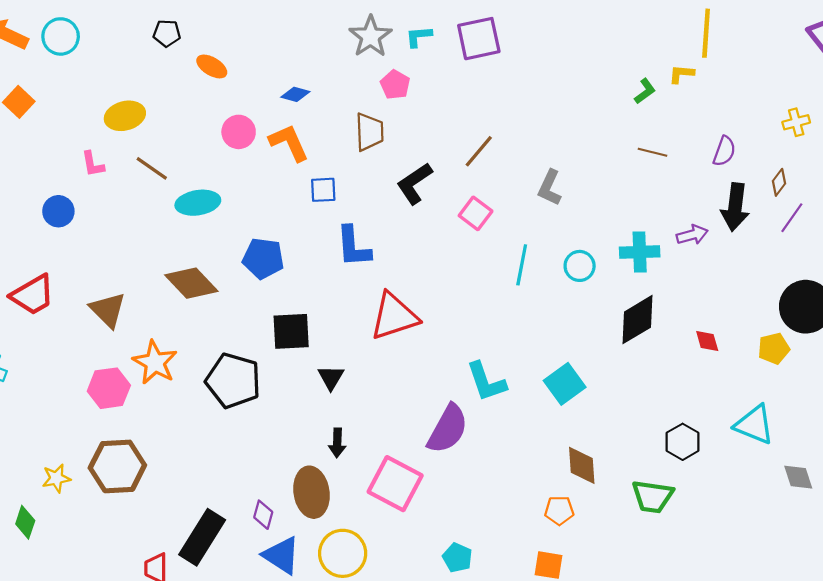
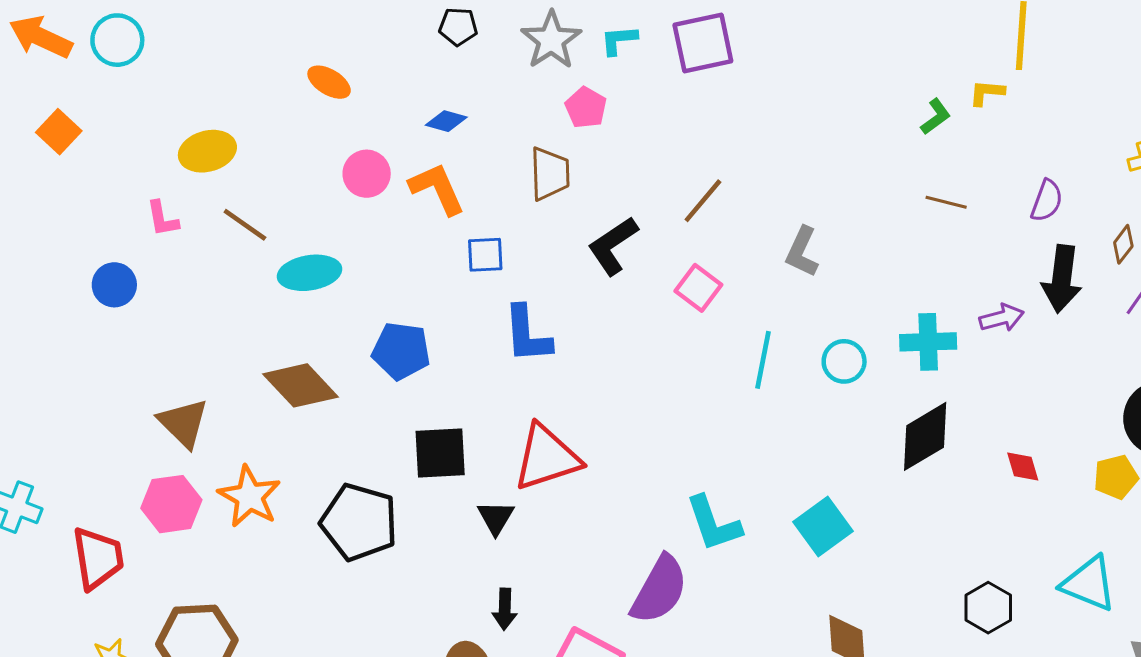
black pentagon: (167, 33) -> (458, 27), moved
red trapezoid: (33, 295) -> (98, 558), moved, turned -69
red triangle: (394, 316) -> (547, 457), moved
pink hexagon: (109, 388) -> (171, 504), moved

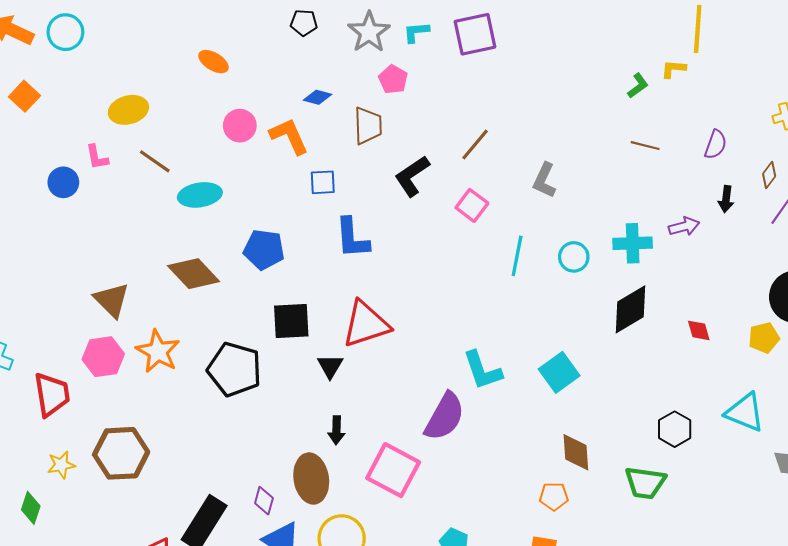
blue diamond: (446, 121) -> (318, 97), moved
black arrow: (1062, 279) -> (726, 199), size x0.6
blue circle: (114, 285) -> (63, 182), moved

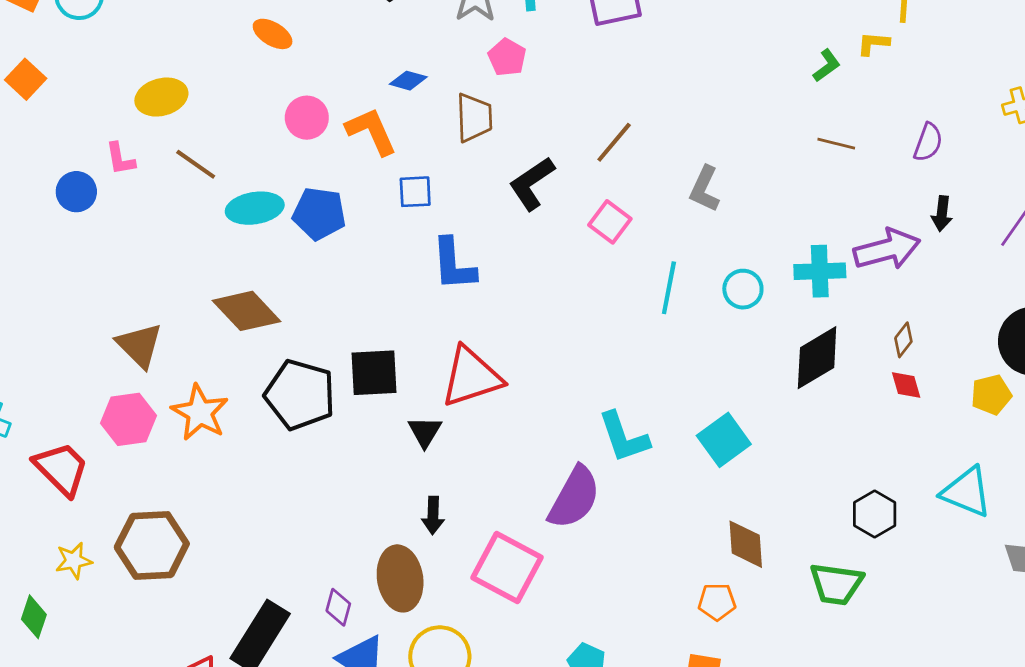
brown diamond: (769, 175) -> (903, 340), moved
purple arrow: (684, 226) -> (887, 249), size x1.6
blue pentagon: (264, 250) -> (319, 214), moved
black pentagon: (235, 369) -> (300, 395), moved
red trapezoid: (52, 394) -> (61, 469), turned -36

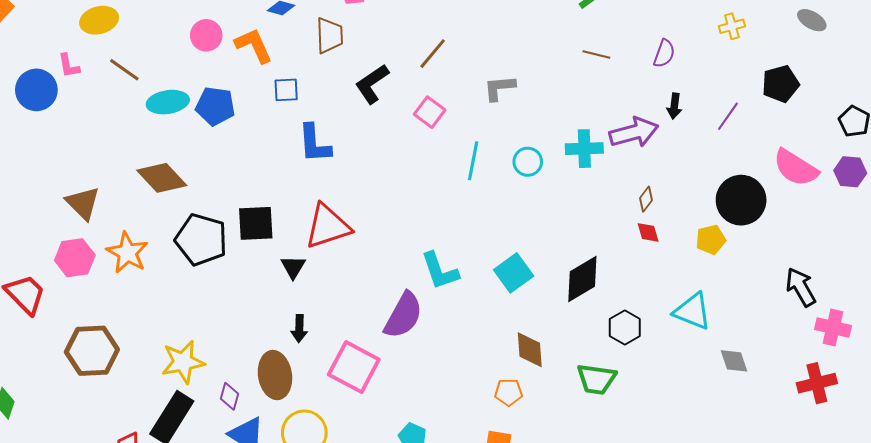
gray L-shape: (705, 189) -> (499, 88), turned 60
blue circle: (76, 192) -> (36, 90), size x1.4
black diamond: (817, 358) -> (582, 279), moved
yellow star: (74, 561) -> (183, 362), moved, size x1.6

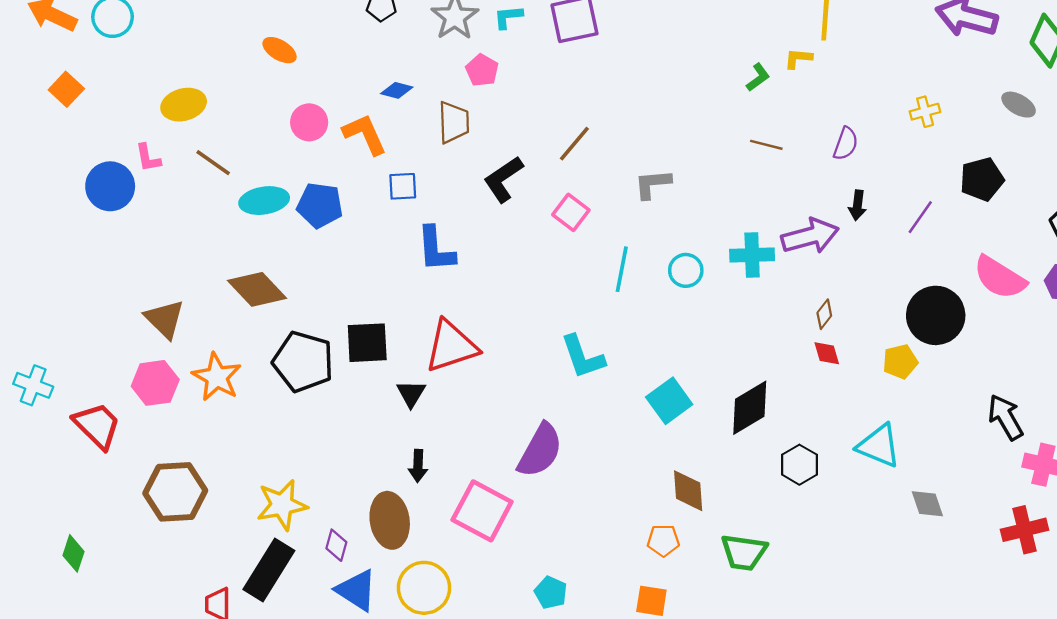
cyan L-shape: (440, 271) -> (583, 357), moved
green trapezoid: (596, 379) -> (744, 552), moved

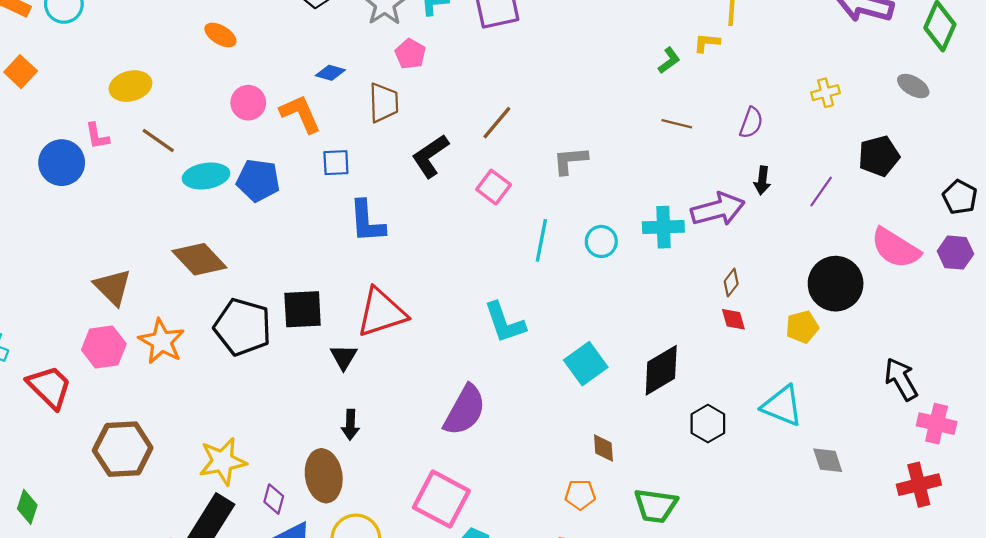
brown diamond: (688, 491) -> (603, 448), size x0.7
pink square: (482, 511) -> (441, 499), moved

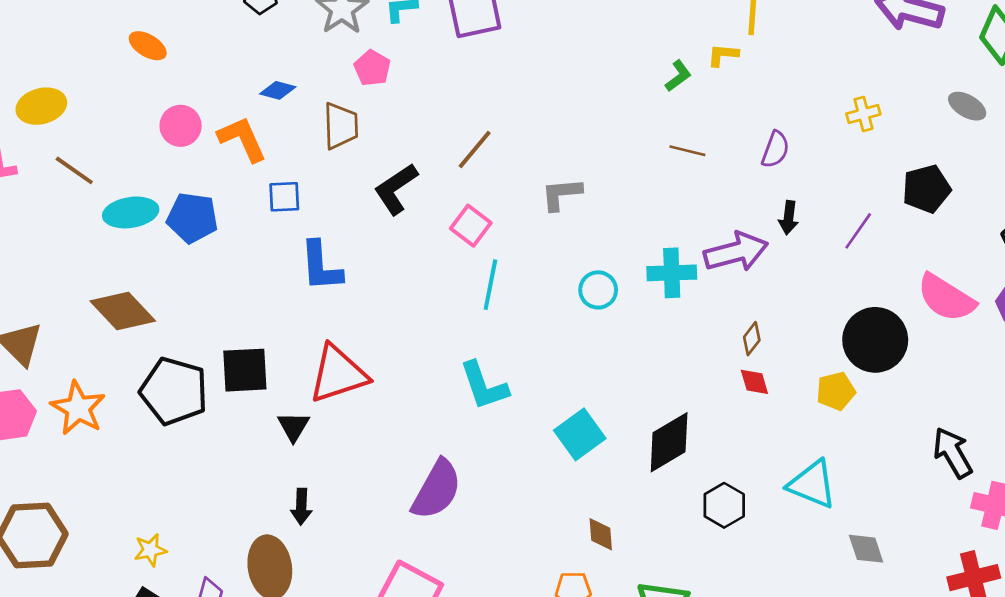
cyan line: (541, 240) -> (490, 285), moved
yellow star: (223, 461) -> (150, 550), size x0.6

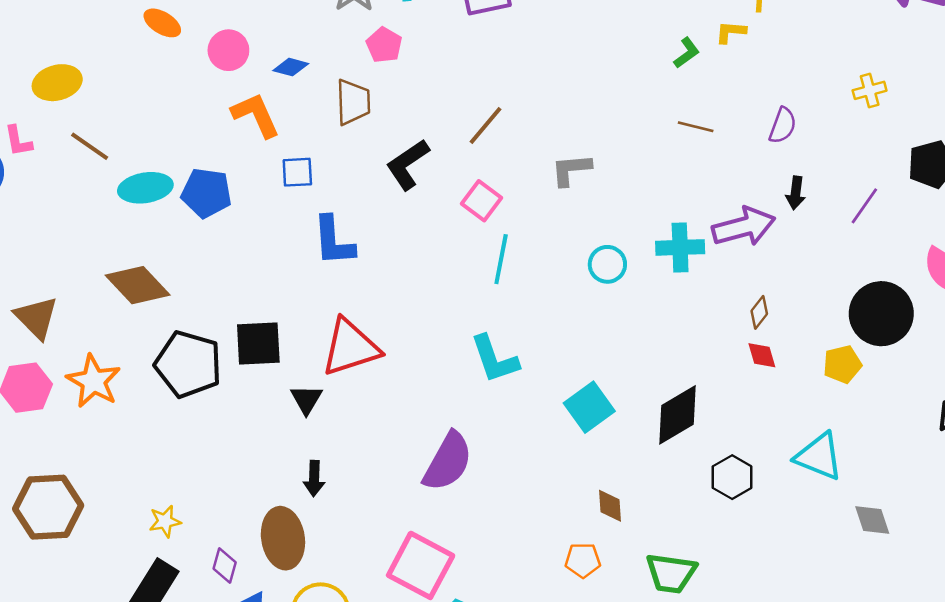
pink circle: (181, 126) -> (228, 50), moved

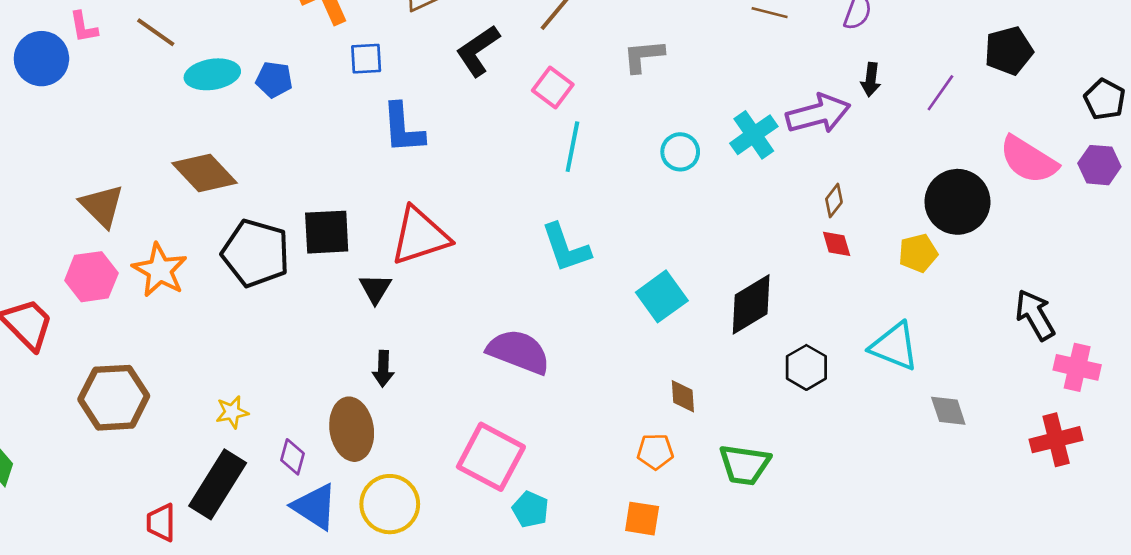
blue pentagon: (206, 193) -> (274, 80), size x0.7
cyan cross: (680, 247) -> (754, 135), turned -33
purple semicircle: (448, 462) -> (519, 352), turned -98

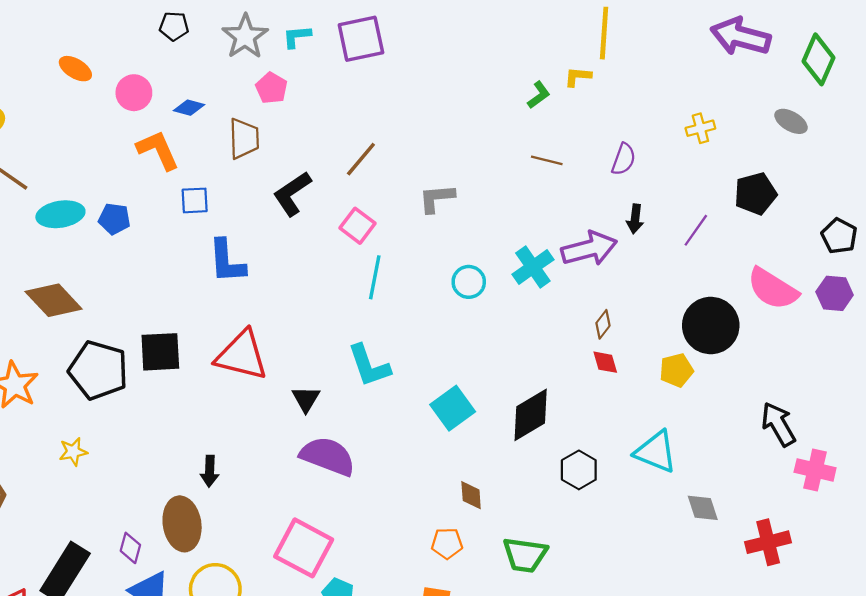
red triangle: (420, 236) -> (242, 355), turned 32
black triangle: (375, 289) -> (306, 399), moved
yellow star: (232, 412) -> (73, 452), moved
red cross: (1056, 440) -> (768, 542), moved

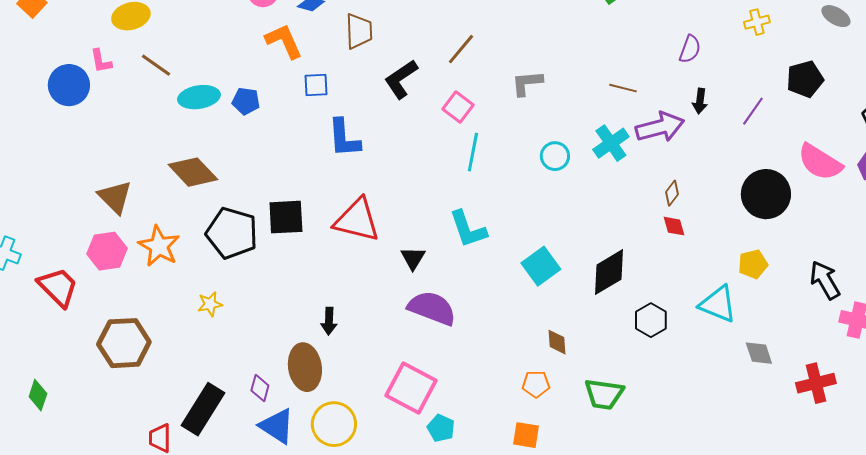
brown line: (547, 160) -> (623, 88), moved
yellow pentagon: (676, 370) -> (753, 264), moved

